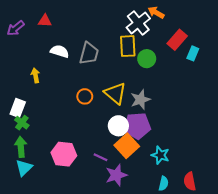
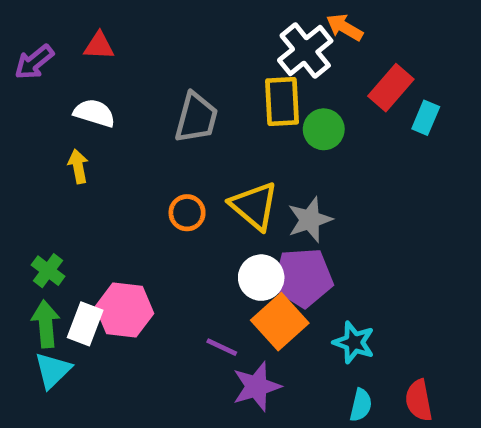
white semicircle: (60, 51) -> (94, 113), moved
white rectangle: (18, 108) -> (85, 324), moved
pink hexagon: (64, 154) -> (124, 310), moved

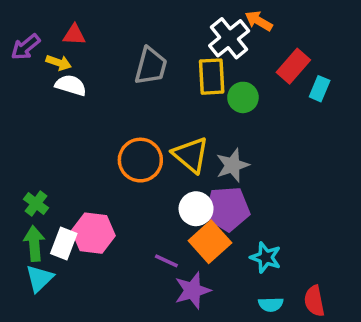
gray trapezoid: (196, 118) -> (151, 66), moved
yellow arrow: (78, 166) -> (59, 63), moved, turned 120
orange circle: (187, 213) -> (140, 160), size x1.6
cyan semicircle: (361, 405) -> (271, 304), turned 75

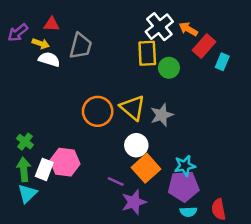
orange arrow: (259, 21) -> (188, 29), moved
gray trapezoid: (151, 66) -> (81, 46), moved
purple pentagon: (227, 209) -> (183, 186), moved
cyan star: (266, 257) -> (185, 166), moved, turned -30

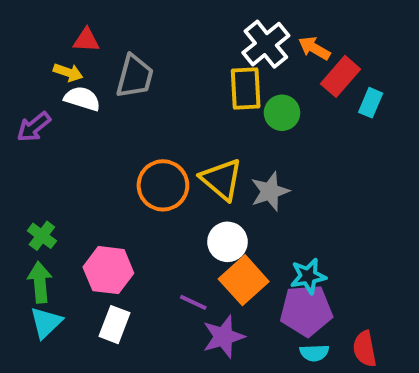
purple arrow: (18, 33) -> (34, 127), moved
white rectangle: (44, 169) -> (115, 325), moved

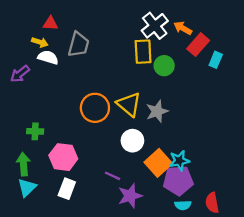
green cross: (42, 236) -> (35, 131), moved, turned -35
orange square: (244, 280) -> (158, 163), moved

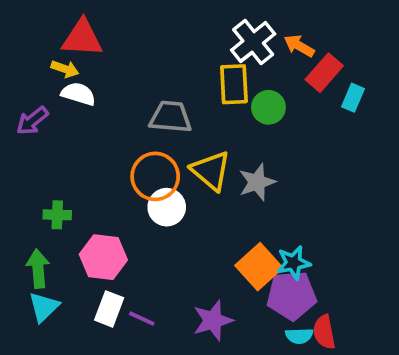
red triangle: (50, 23) -> (82, 38), size x1.6
gray trapezoid: (79, 45) -> (171, 117), moved, turned -100
white circle: (132, 141) -> (167, 207), moved
purple line: (113, 176) -> (142, 319), moved
red semicircle: (212, 203) -> (324, 332), moved

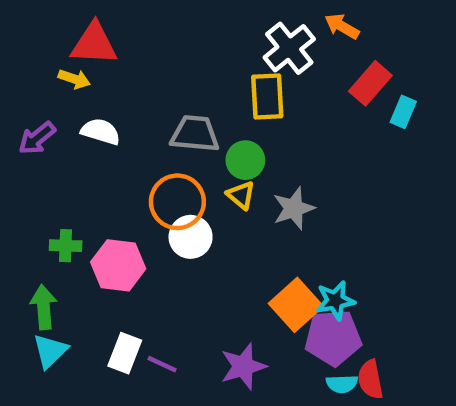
orange arrow: (299, 46) -> (342, 26), moved
white semicircle: (78, 94) -> (101, 132), moved
green circle: (268, 107) -> (245, 160), moved
yellow triangle: (211, 171) -> (241, 195), size x0.6
pink hexagon: (103, 257) -> (118, 265), moved

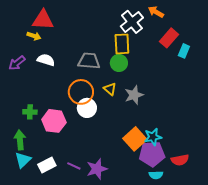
green circle: (245, 160) -> (119, 63), moved
white rectangle: (125, 353) -> (47, 165), moved, turned 42
purple star: (243, 366) -> (97, 169), moved
red semicircle: (370, 379) -> (180, 160), moved, turned -90

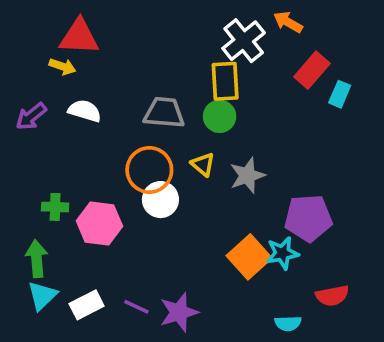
purple pentagon: (152, 154) -> (308, 218), moved

